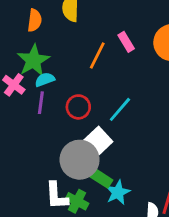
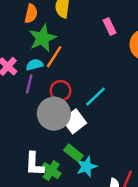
pink rectangle: (126, 42) -> (109, 27), moved
orange line: (97, 56) -> (54, 57), moved
green star: (33, 60) -> (43, 38), moved
gray circle: (80, 160) -> (54, 114), moved

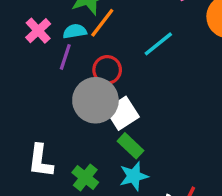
cyan line: (96, 97) -> (158, 44), moved
green rectangle: (73, 153) -> (130, 146), moved
white L-shape: (34, 164) -> (40, 161), moved

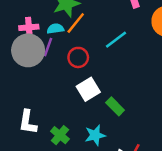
pink cross: (38, 31) -> (29, 27), turned 36
gray circle: (95, 100) -> (28, 50), moved
green rectangle: (130, 146) -> (115, 106), moved

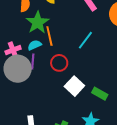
orange line: (76, 23) -> (49, 36), turned -36

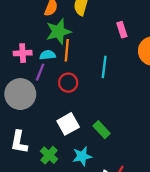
cyan line: (85, 40) -> (104, 67), turned -48
gray circle: (18, 69) -> (20, 94), moved
white square: (74, 86) -> (68, 124), moved

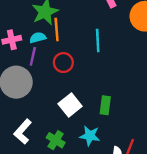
green rectangle: (102, 130) -> (105, 105), turned 60
white L-shape: (19, 142) -> (23, 132), turned 40
cyan star: (82, 156) -> (90, 136), turned 30

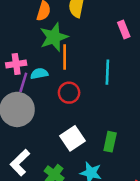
cyan semicircle: (38, 38) -> (39, 74), moved
purple line: (33, 56) -> (23, 82), moved

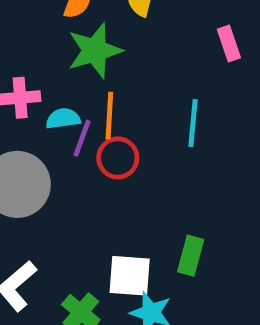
orange line: (65, 57) -> (109, 116), moved
purple line: (23, 82) -> (82, 138), moved
white square: (73, 138) -> (130, 276), moved, turned 35

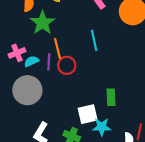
cyan semicircle: (63, 119) -> (31, 61), moved

